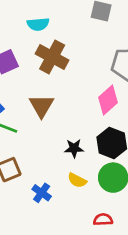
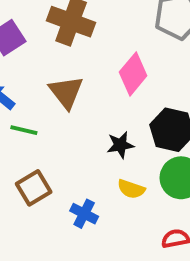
pink diamond: (108, 100) -> (133, 74), moved

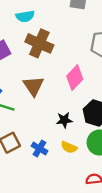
blue cross: (84, 214) -> (39, 148), moved

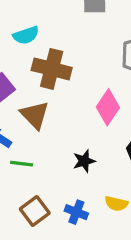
brown triangle: (33, 86) -> (35, 115), moved
black star: (64, 120) -> (84, 161), moved

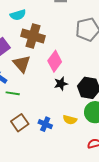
pink diamond: (108, 107) -> (55, 61), moved
black star: (84, 161) -> (61, 84), moved

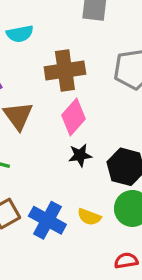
brown cross: (33, 36) -> (65, 70), moved, turned -30
blue cross: (45, 124) -> (47, 220), size x1.5

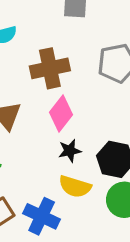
yellow semicircle: (89, 217) -> (75, 187), moved, size x1.4

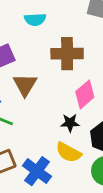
pink diamond: (61, 114) -> (85, 94), moved

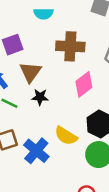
black star: (70, 123) -> (40, 97), moved

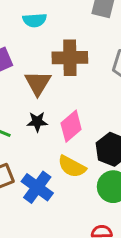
brown triangle: (30, 72) -> (38, 83), moved
pink diamond: (84, 84) -> (71, 126), moved

